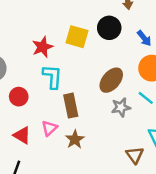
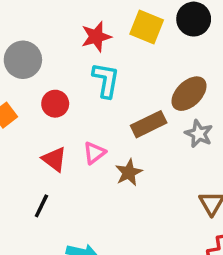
brown rectangle: (71, 106) -> (149, 124), moved, turned 70
gray star: (121, 107) -> (199, 134), turned 30

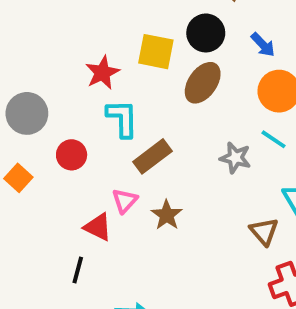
brown ellipse: (189, 94) -> (203, 83), moved
brown rectangle: (149, 124) -> (153, 156), moved
red triangle: (54, 159) -> (98, 227), moved

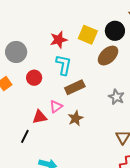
red triangle: (98, 227) -> (40, 117), turned -49

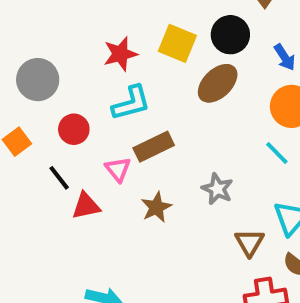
cyan L-shape: (64, 65) -> (131, 103), turned 65
gray star: (116, 97) -> (217, 189), moved
pink triangle: (56, 107) -> (118, 169), moved, turned -32
black line: (25, 136) -> (59, 178), moved, turned -64

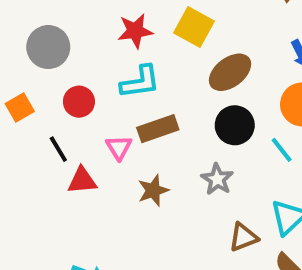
black circle: (230, 35) -> (235, 125), moved
brown triangle: (250, 242) -> (243, 237), turned 32

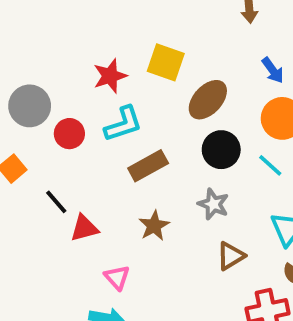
red circle: (79, 102) -> (69, 134), moved
pink triangle: (119, 147) -> (117, 277), moved
brown triangle: (243, 237) -> (231, 256), moved

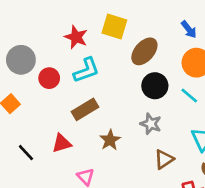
red star: (110, 76) -> (76, 37), turned -30
brown rectangle: (148, 166) -> (85, 109), moved
black line: (56, 202) -> (26, 153), moved

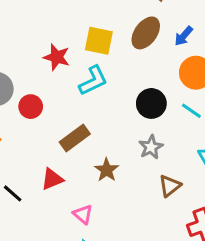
blue arrow: (189, 29) -> (184, 36), turned 84
brown ellipse: (144, 51) -> (146, 33), moved
cyan L-shape: (86, 70) -> (93, 81), moved
gray star: (151, 124) -> (151, 147), turned 30

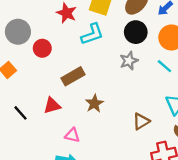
black circle: (151, 103) -> (136, 32), moved
gray star: (151, 147) -> (129, 61), moved
pink triangle: (83, 214) -> (72, 135), turned -35

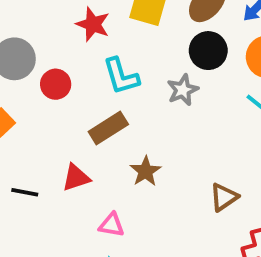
cyan L-shape: (92, 34) -> (121, 76), moved, turned 95
gray star: (129, 61) -> (183, 90), moved
black line: (21, 113) -> (25, 192), turned -35

